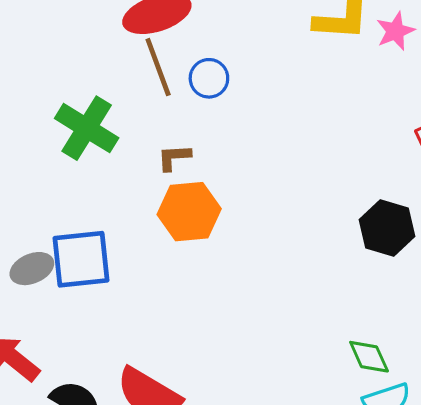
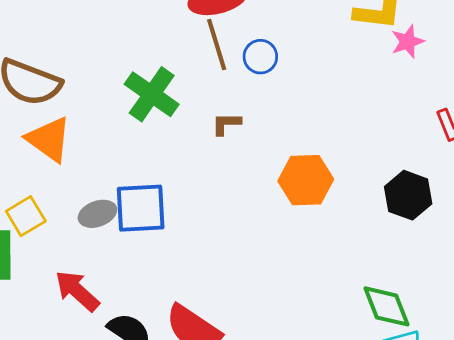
pink star: (395, 31) -> (408, 42), moved
orange hexagon: (189, 212) -> (306, 180), moved
green diamond: (369, 357) -> (386, 306), size x1.4

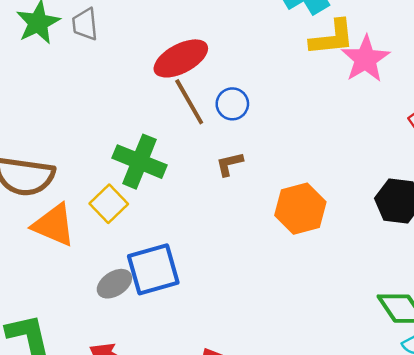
pink star: (408, 42) -> (365, 59), size x1.5
brown L-shape: (226, 124) -> (229, 164), moved
yellow square: (26, 216) -> (109, 204), moved

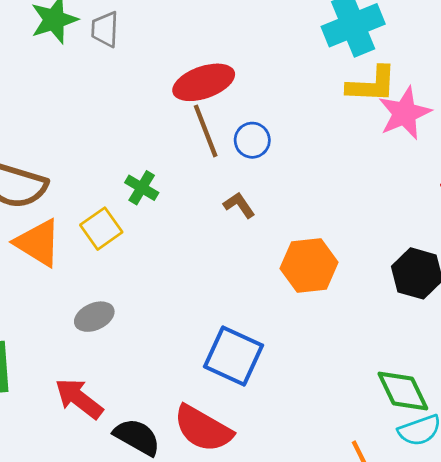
green cross: (140, 162) -> (142, 188), size x0.6
brown L-shape: (229, 164) -> (239, 205), turned 60
blue square: (153, 269) -> (234, 356), moved, turned 32

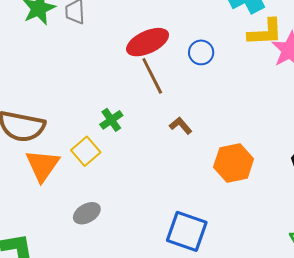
blue circle: (252, 140) -> (201, 52), moved
green cross: (142, 188) -> (111, 120), turned 30
orange triangle: (38, 243) -> (42, 165), turned 39

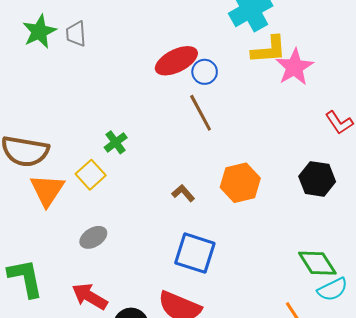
red ellipse: (148, 42) -> (176, 61), moved
brown line: (152, 76) -> (201, 113), moved
brown L-shape: (181, 126) -> (183, 193), moved

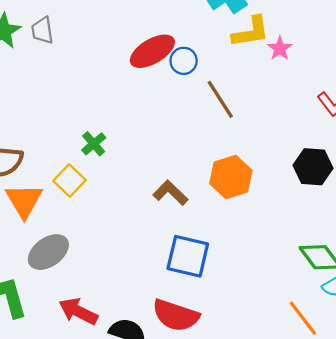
pink star: (294, 67) -> (280, 48), size x0.6
brown line: (201, 113) -> (220, 99), moved
brown L-shape: (183, 193) -> (170, 193), size x1.4
gray ellipse: (93, 237) -> (48, 252), moved, size x1.4

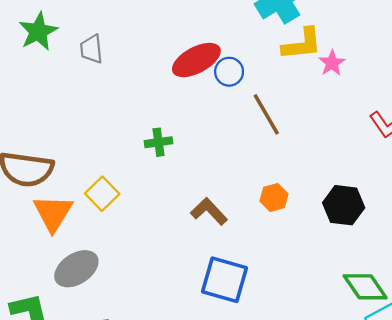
gray trapezoid: (42, 30) -> (91, 49), moved
green cross: (94, 144) -> (158, 142), moved, turned 30
black hexagon: (313, 167) -> (344, 205), moved
orange hexagon: (231, 177) -> (274, 197), size x0.6

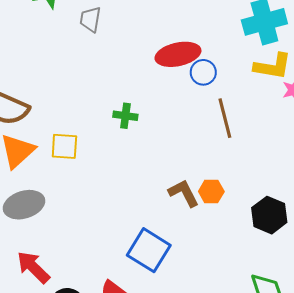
yellow square: (102, 194) -> (64, 146), turned 32
brown L-shape: (209, 211) -> (184, 193), moved

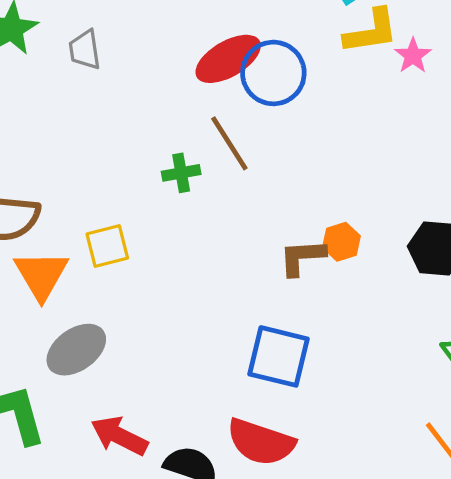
blue circle: (203, 72) -> (273, 73), size x1.6
brown line: (225, 118) -> (229, 143), moved
brown L-shape: (184, 193) -> (302, 257), turned -48

